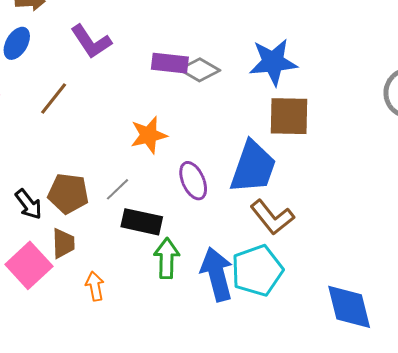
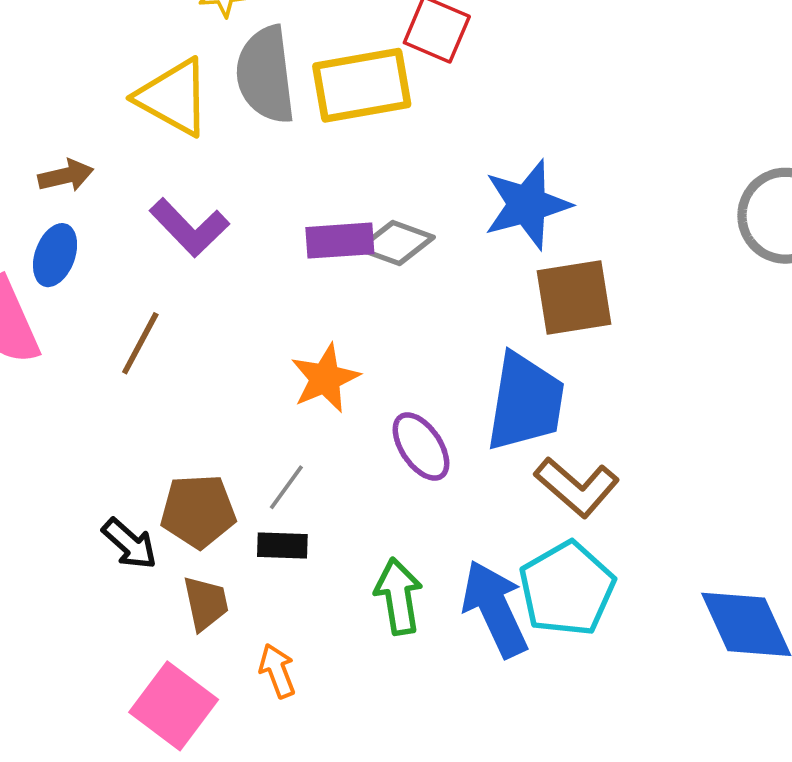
black rectangle: (142, 222) -> (282, 545), moved, size x0.7
pink square: (29, 265) -> (174, 706), moved

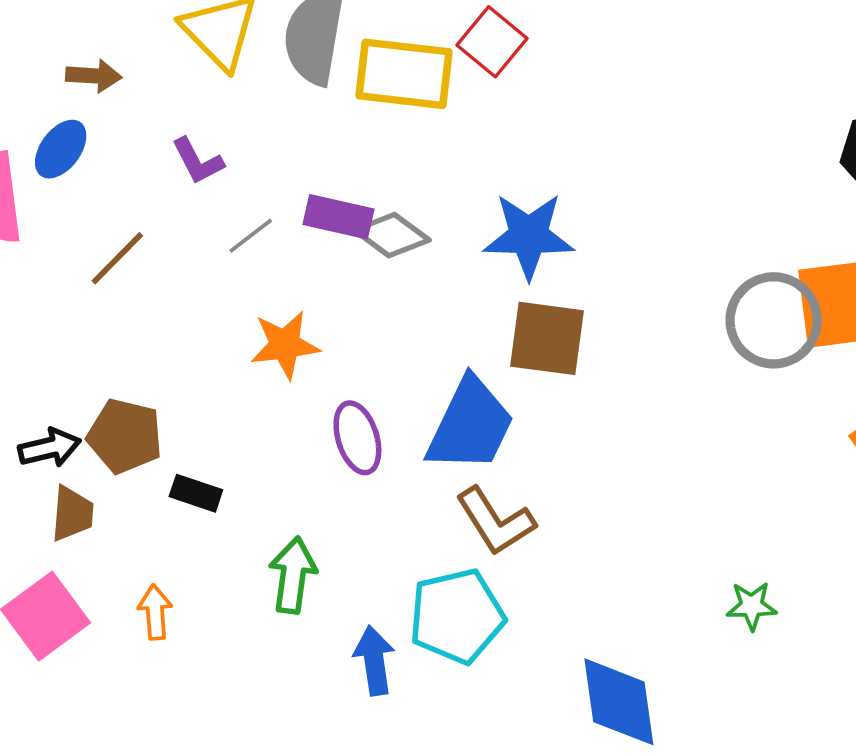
purple L-shape: (189, 227) -> (198, 161), size x0.7
gray line: (286, 487) -> (251, 236), moved
black arrow: (130, 544) -> (50, 448), turned -72
brown trapezoid: (206, 603) -> (72, 514), moved
blue arrow: (495, 609) -> (374, 660), moved, size x0.7

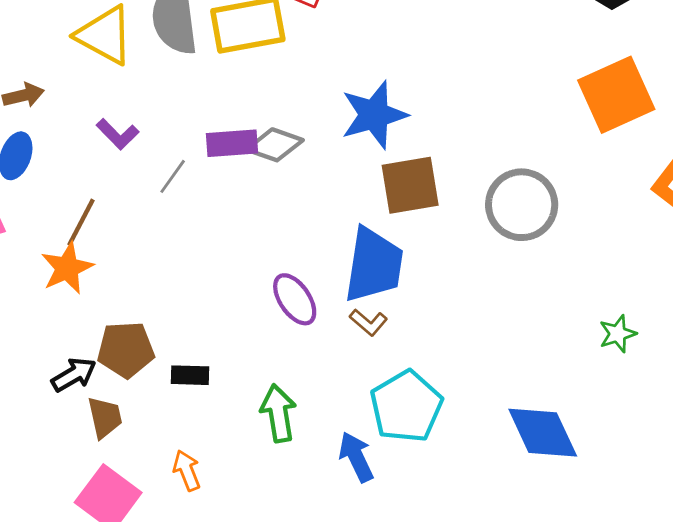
gray circle: (774, 320) -> (522, 205), moved
orange star: (285, 345) -> (67, 268), moved
brown L-shape: (495, 521) -> (368, 322), moved, size x0.6

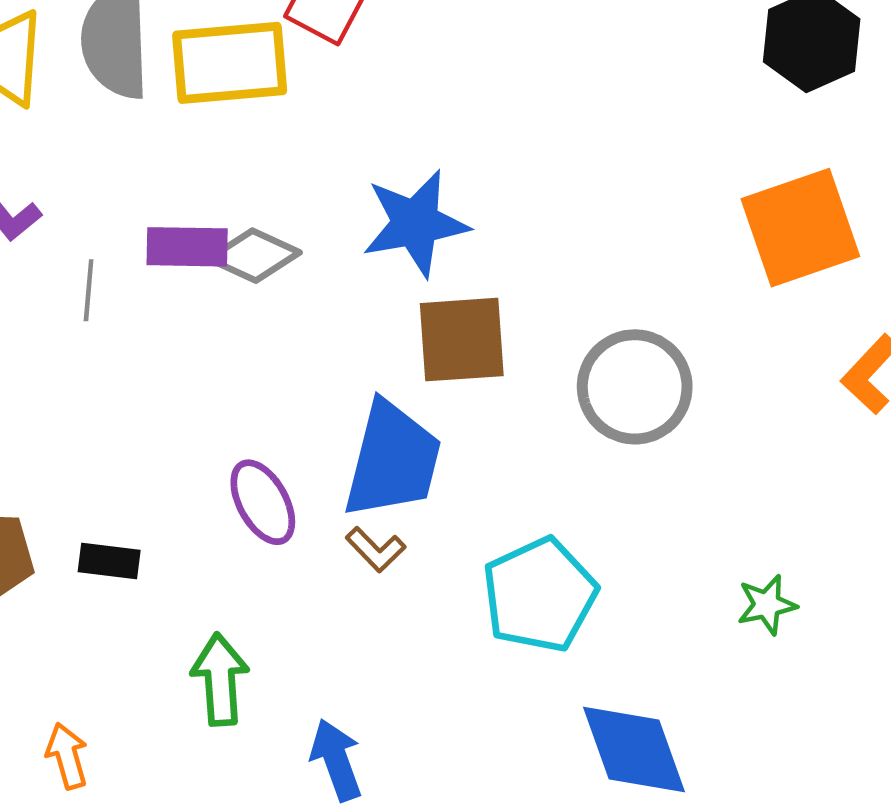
gray line: (173, 176) -> (89, 290), turned -36
black rectangle: (190, 375) -> (109, 561), moved
cyan pentagon: (406, 407) -> (540, 595), moved

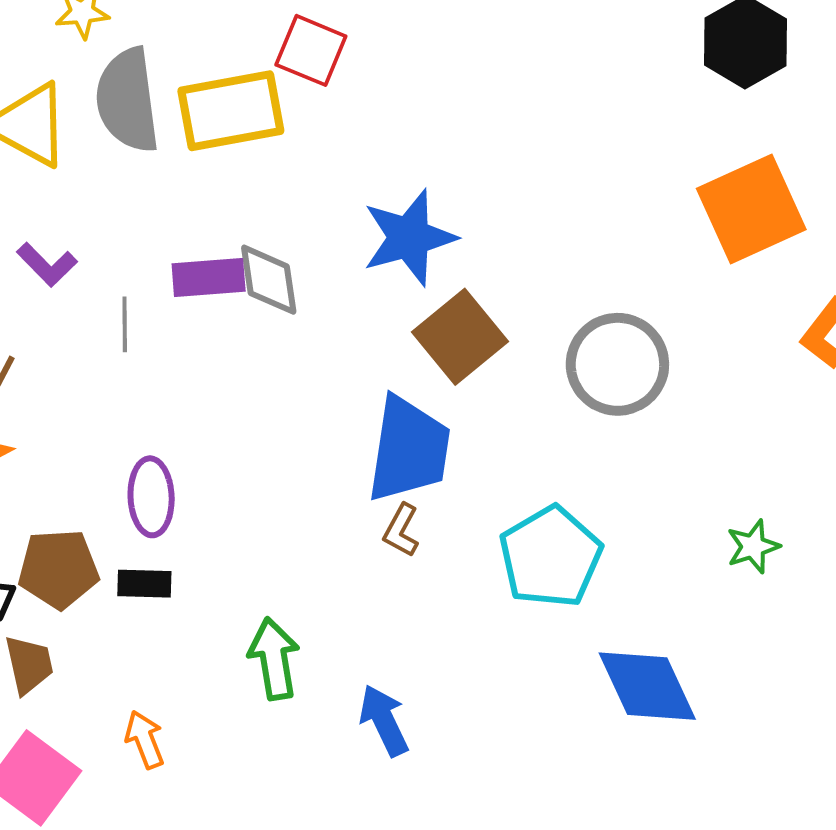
gray diamond: (254, 256) -> (269, 280), turned 62
brown square: (462, 340) -> (460, 337), turned -30
purple ellipse: (263, 502) -> (151, 497), moved, turned 32
brown L-shape: (376, 549) -> (401, 530), turned 78
black rectangle: (109, 561) -> (144, 584), moved

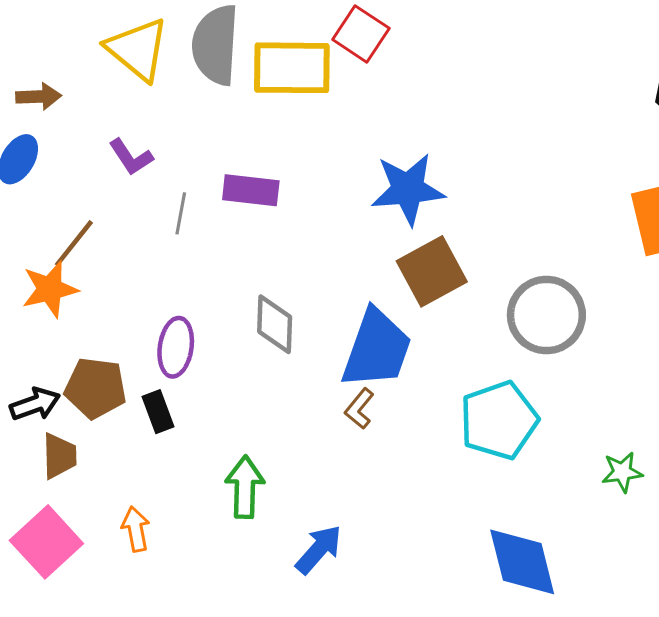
gray diamond: (269, 280) -> (275, 324), moved
cyan pentagon: (551, 557) -> (499, 420), moved
black rectangle: (144, 584) -> (158, 412), turned 57
blue arrow: (384, 720) -> (319, 549), turned 56

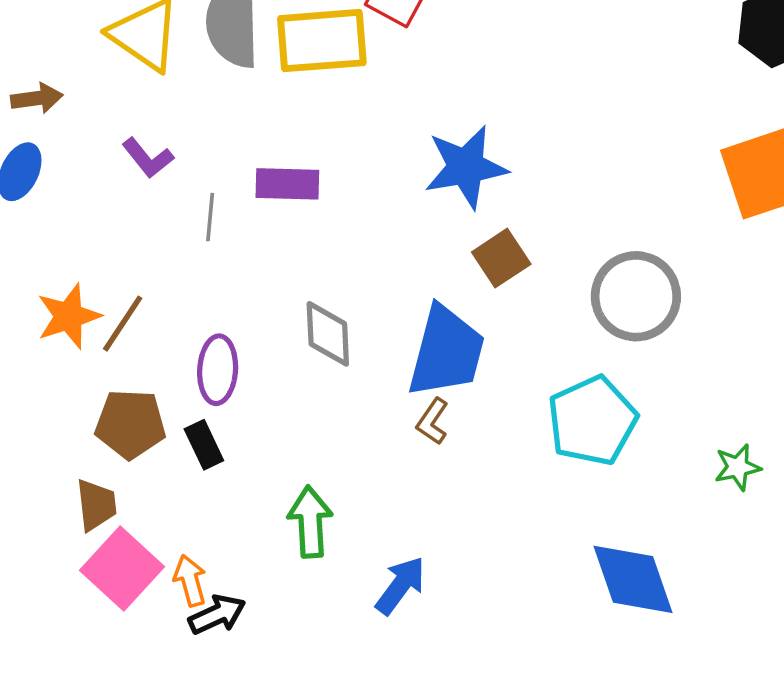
brown line: (74, 243) -> (123, 324), moved
brown square: (432, 271) -> (501, 258), size x0.7
black arrow: (35, 404) -> (217, 615), moved
pink square: (46, 542) -> (122, 568), moved

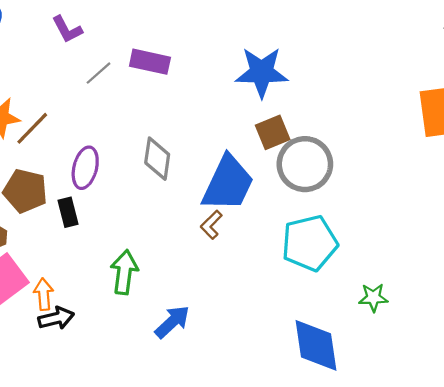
gray line: (210, 217) -> (99, 73), turned 32
gray circle: (636, 296) -> (305, 164), moved
green star: (738, 467) -> (373, 298), moved

